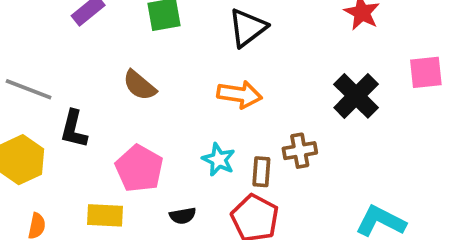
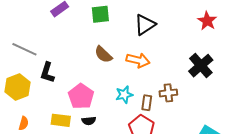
brown semicircle: (139, 85) -> (103, 54), moved
cyan star: (219, 160) -> (124, 95), turned 30
black semicircle: (183, 216) -> (89, 121), moved

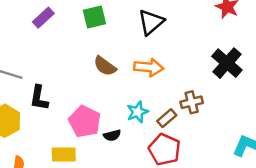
brown rectangle: (147, 103) -> (167, 118), turned 49
black semicircle: (89, 121) -> (112, 135), moved

